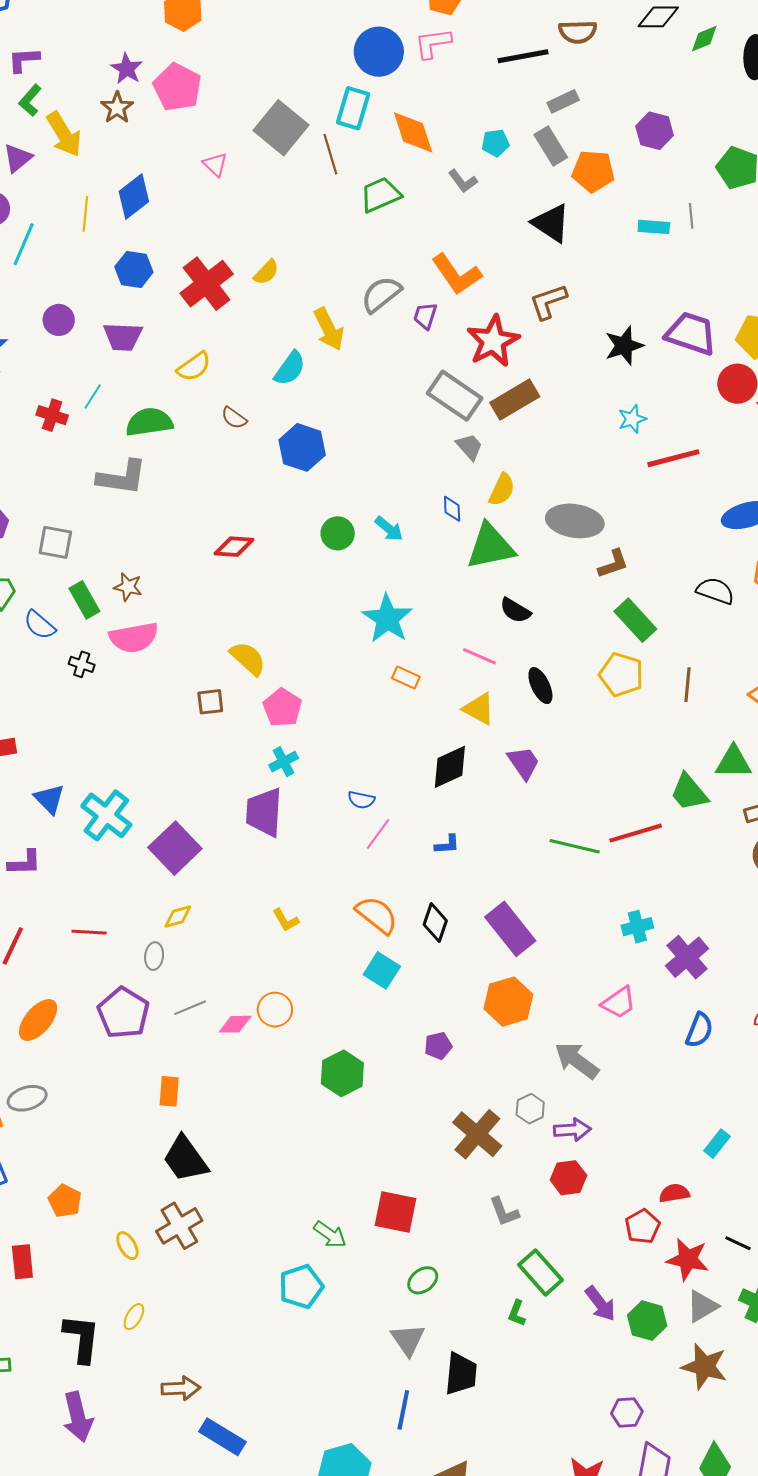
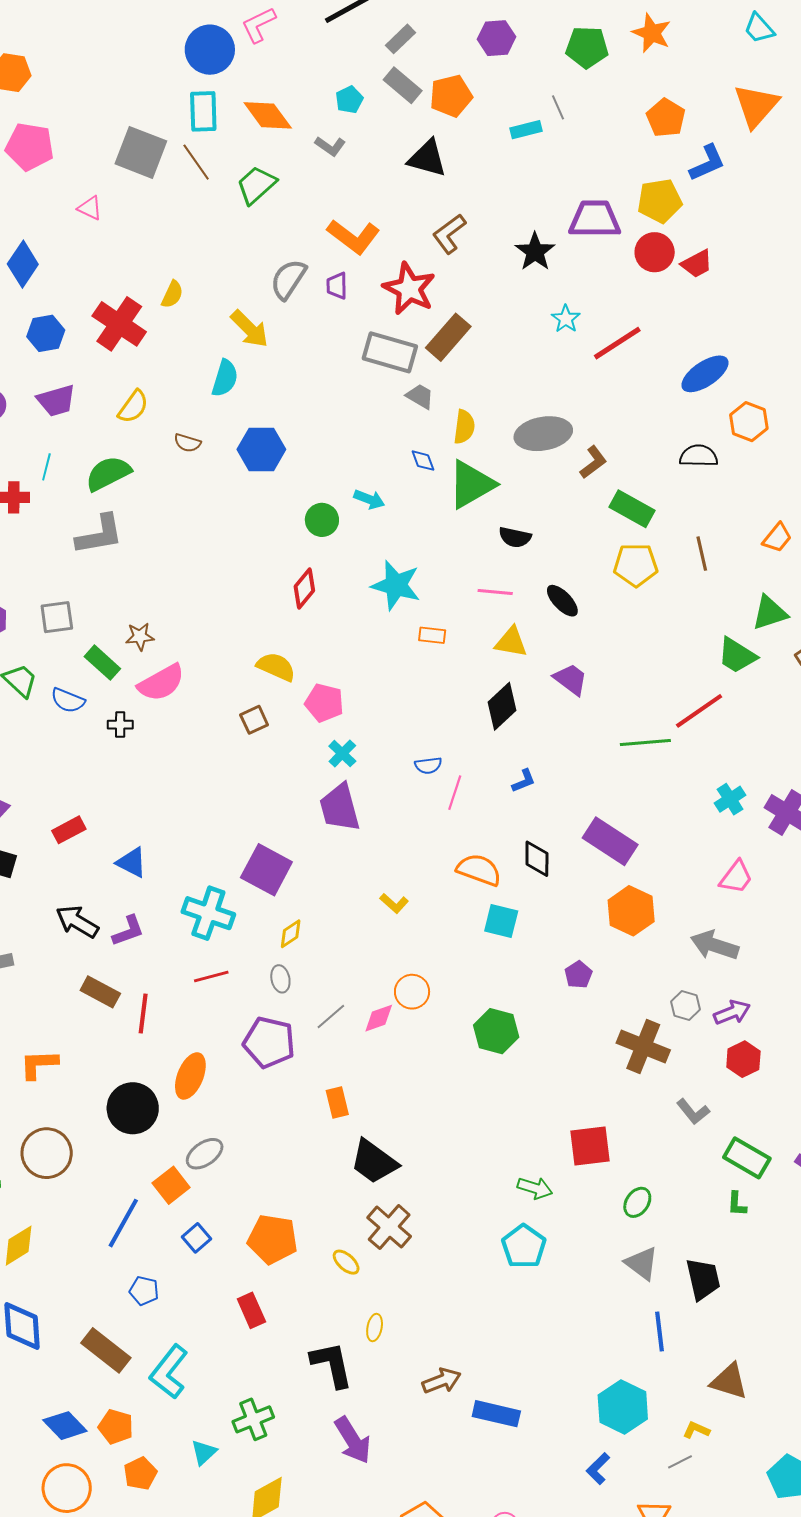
red diamond: (234, 547) -> (304, 588), moved, turned -36
cyan cross: (106, 815) -> (208, 913), moved
orange pentagon: (65, 1201) -> (273, 1239), size x1.5

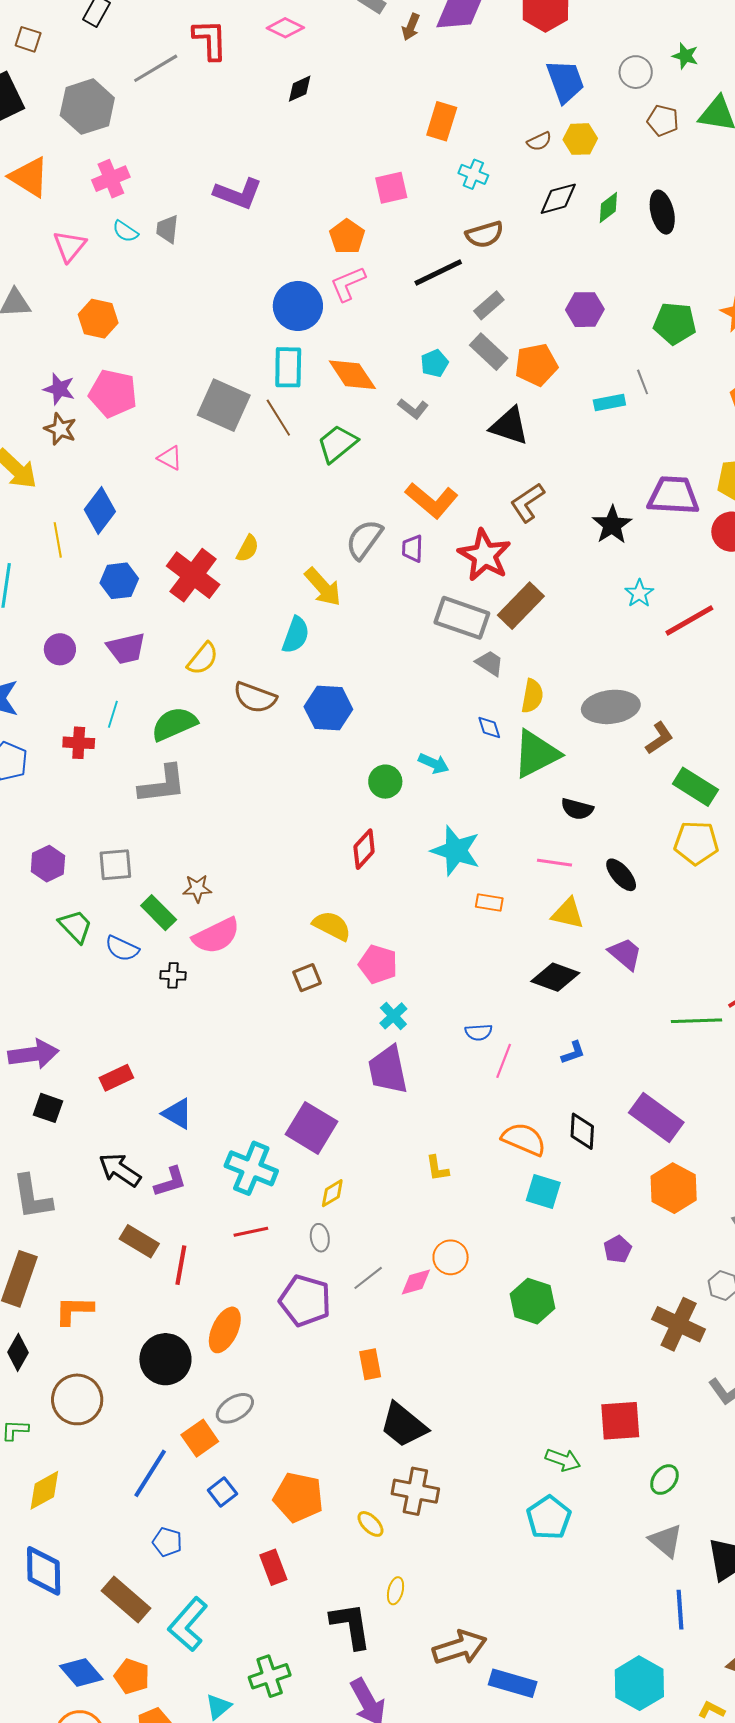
brown semicircle: (187, 443) -> (255, 697), size x1.6
black diamond: (502, 706) -> (555, 977), turned 60
yellow L-shape: (394, 903) -> (437, 1168), turned 36
brown cross: (389, 1227) -> (415, 1491), turned -33
brown arrow: (442, 1381) -> (460, 1647), size x1.4

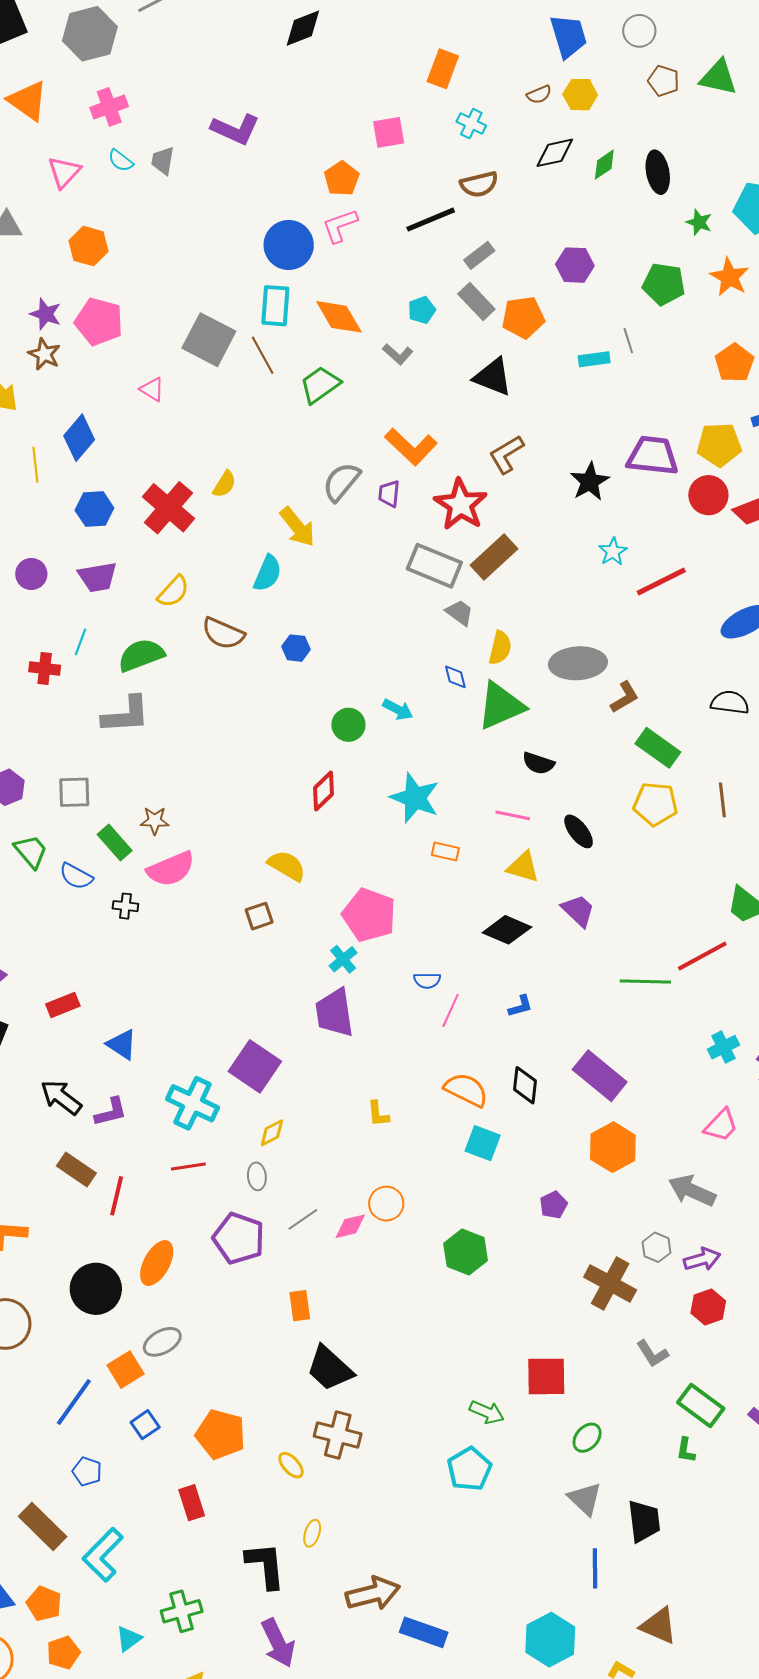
green star: (685, 56) -> (699, 222), moved
black diamond: (300, 89) -> (303, 28), size x1.4
blue hexagon: (328, 708) -> (296, 648), size x0.6
pink pentagon: (378, 964) -> (369, 915), moved, size x1.4

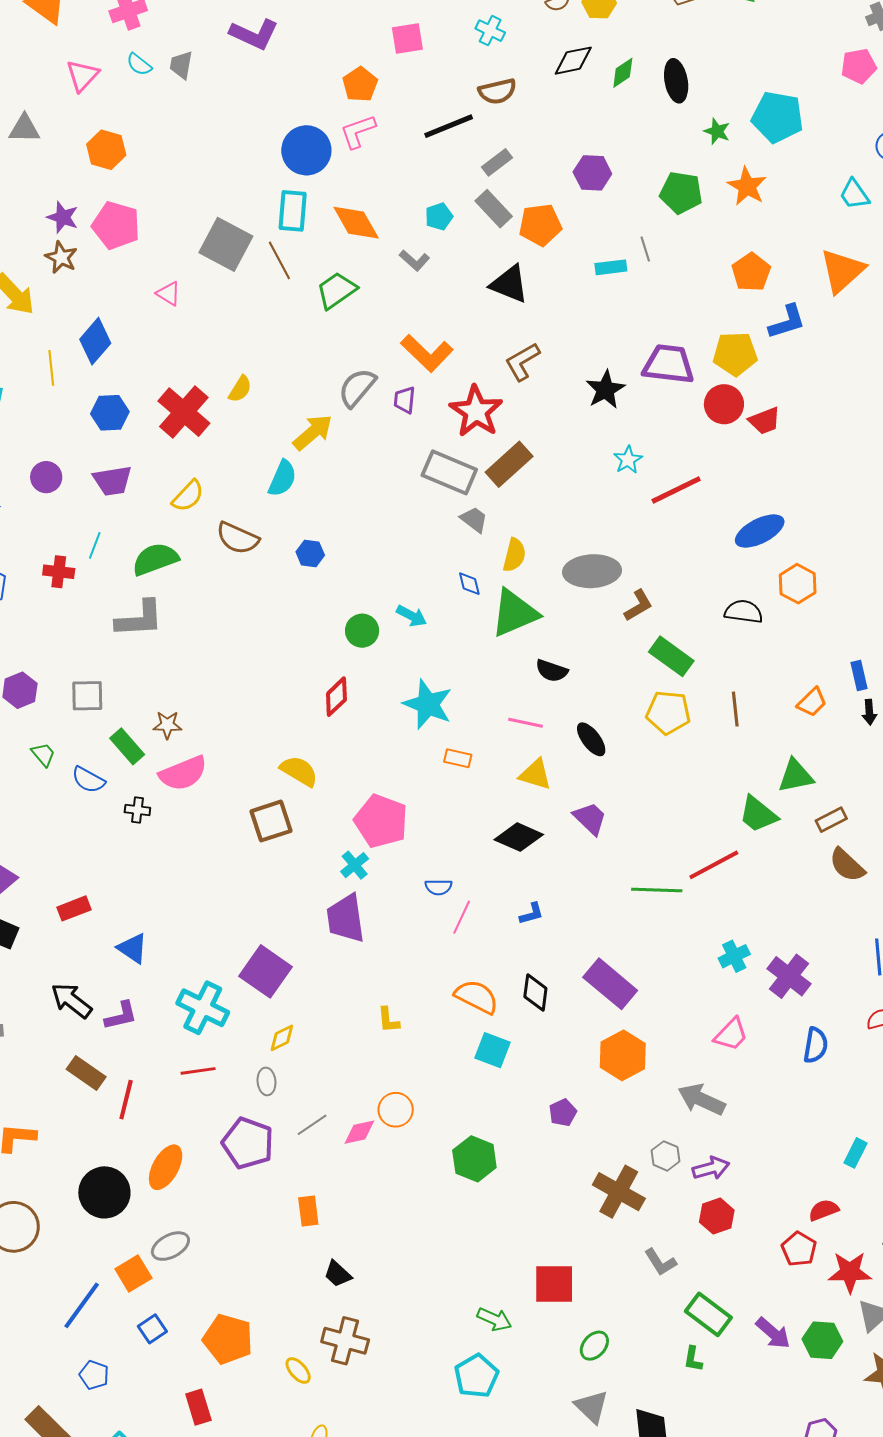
yellow arrow: (297, 527) -> (313, 432), turned -93
green trapezoid: (31, 851) -> (43, 754), size x0.7
brown square: (259, 916) -> (271, 821), size x1.5
black trapezoid: (330, 1368) -> (338, 1274), size x0.6

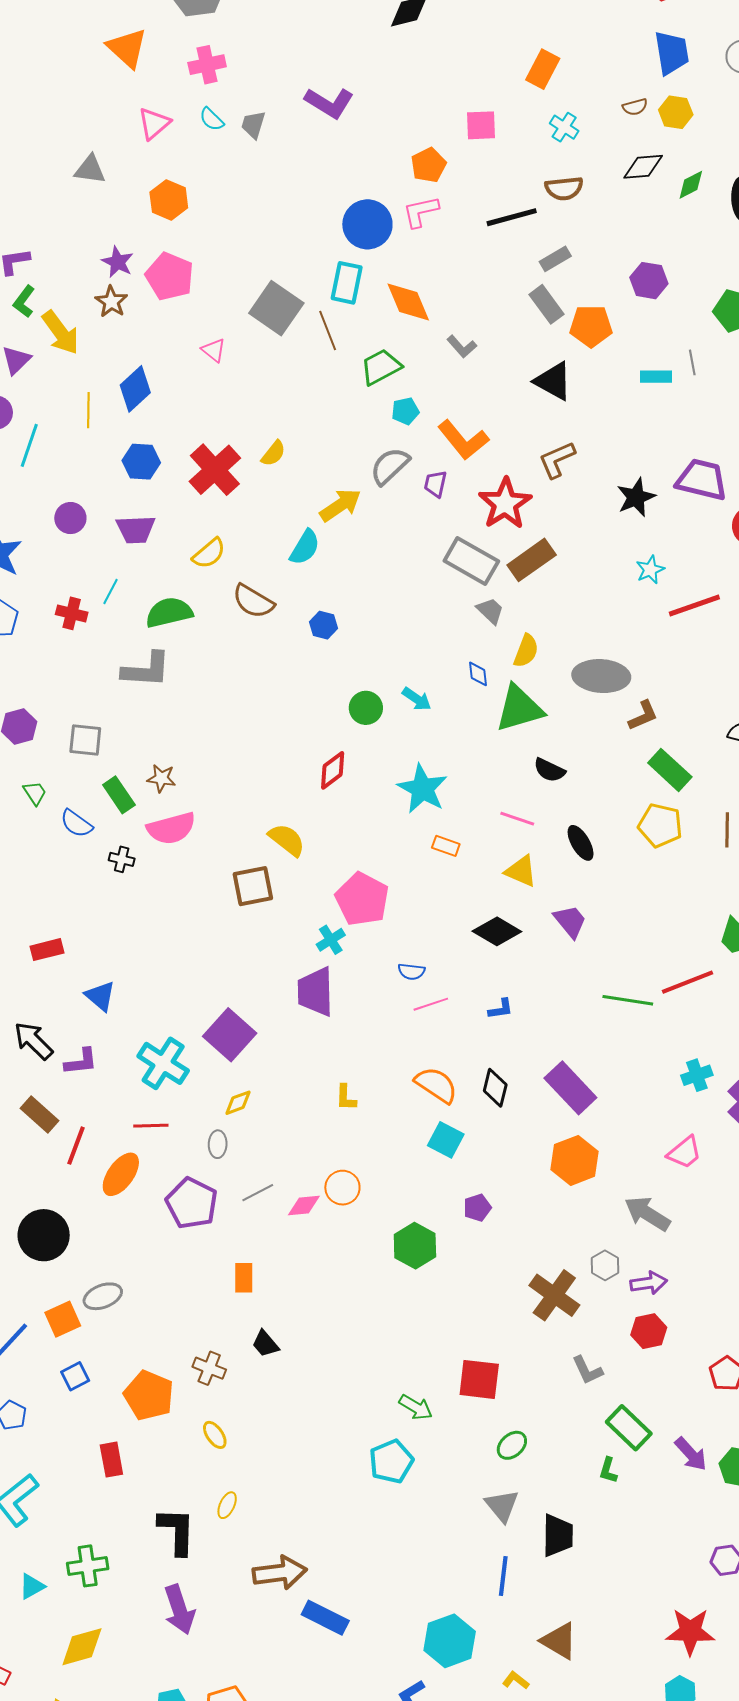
cyan pentagon: (439, 217) -> (405, 411), moved
pink line: (462, 917) -> (431, 1004), turned 40
purple pentagon: (563, 1113) -> (477, 1208), moved
orange ellipse: (166, 1167) -> (121, 1174), moved
brown cross: (345, 1341) -> (209, 1368), moved, size x0.7

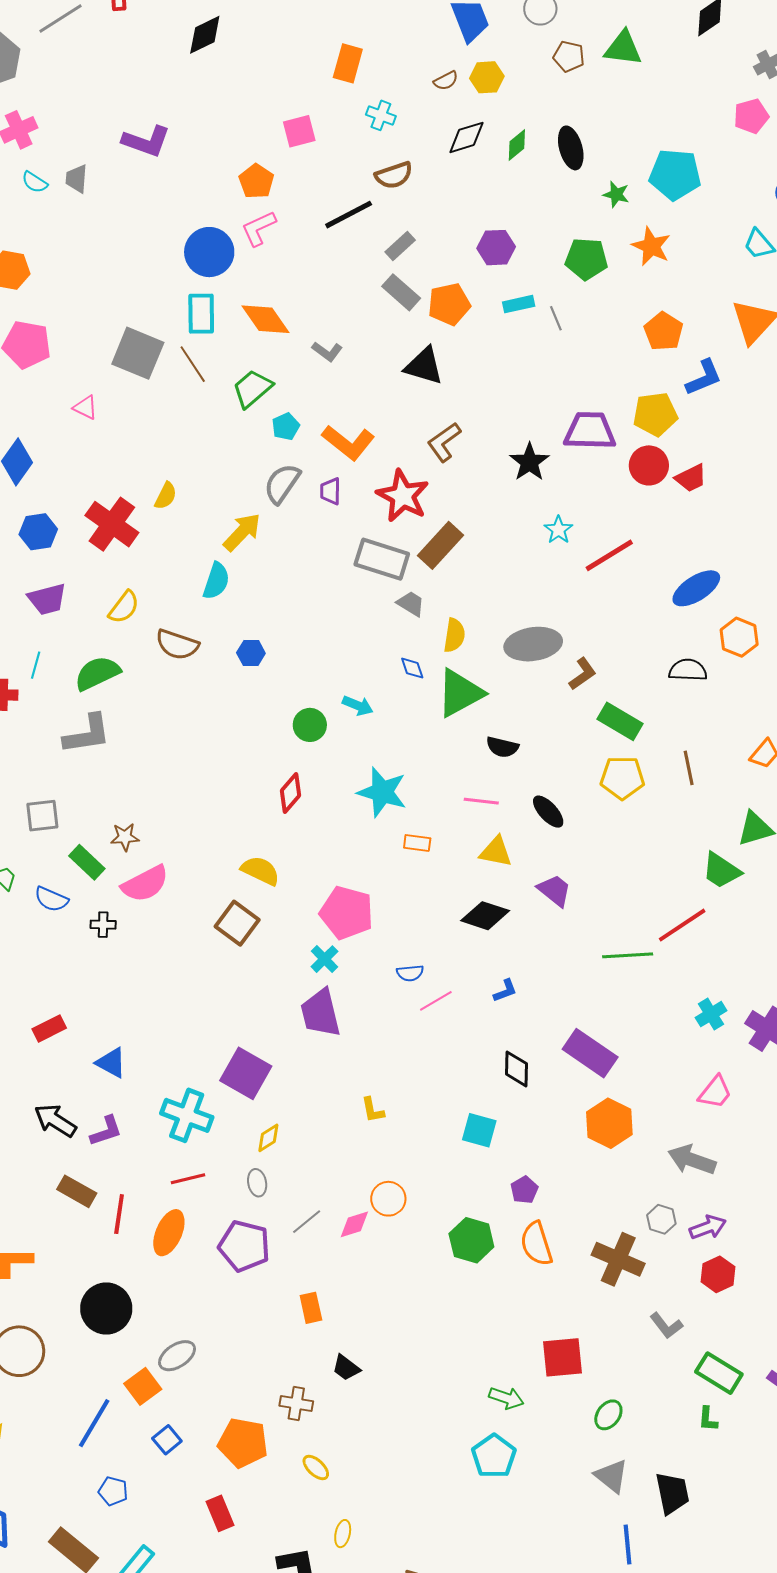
cyan rectangle: (656, 377) -> (519, 304), moved
brown square: (253, 886) -> (237, 923), turned -30
orange semicircle: (436, 1085) -> (536, 1244), moved, turned -129

